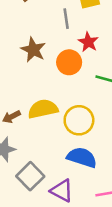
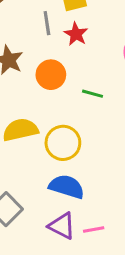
red star: (88, 42) -> (76, 34), moved
purple triangle: (62, 191) -> (62, 226), moved

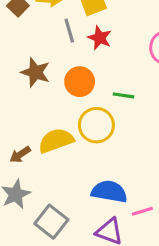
yellow circle: (63, 143) -> (96, 125), moved
pink line: (94, 229) -> (142, 211), moved

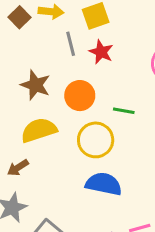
yellow semicircle: (56, 141) -> (39, 130), moved
blue semicircle: (109, 192) -> (104, 184), moved

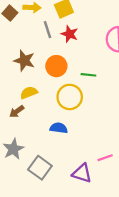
yellow semicircle: (39, 130) -> (29, 93), size x0.7
brown arrow: (18, 168) -> (17, 111), moved
blue semicircle: (104, 184) -> (59, 128), moved, size x0.7

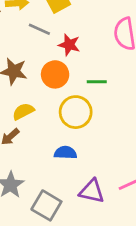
gray line: (47, 30) -> (39, 29), turned -42
red star: (70, 34) -> (69, 45), moved
purple triangle: (82, 173) -> (92, 191), moved

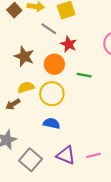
yellow circle: (76, 112) -> (52, 94), moved

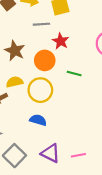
gray line: (49, 29) -> (41, 24), turned -42

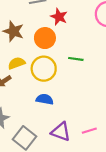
green line: (74, 73) -> (76, 59), moved

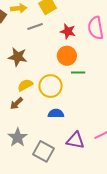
red star: (59, 17) -> (68, 31), moved
orange circle: (45, 38) -> (67, 56), moved

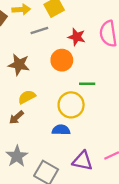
orange circle: (67, 56) -> (62, 60), moved
yellow circle: (51, 86) -> (71, 105), moved

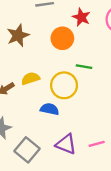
brown star: (19, 65) -> (18, 35), turned 30
yellow semicircle: (27, 97) -> (30, 78), moved

